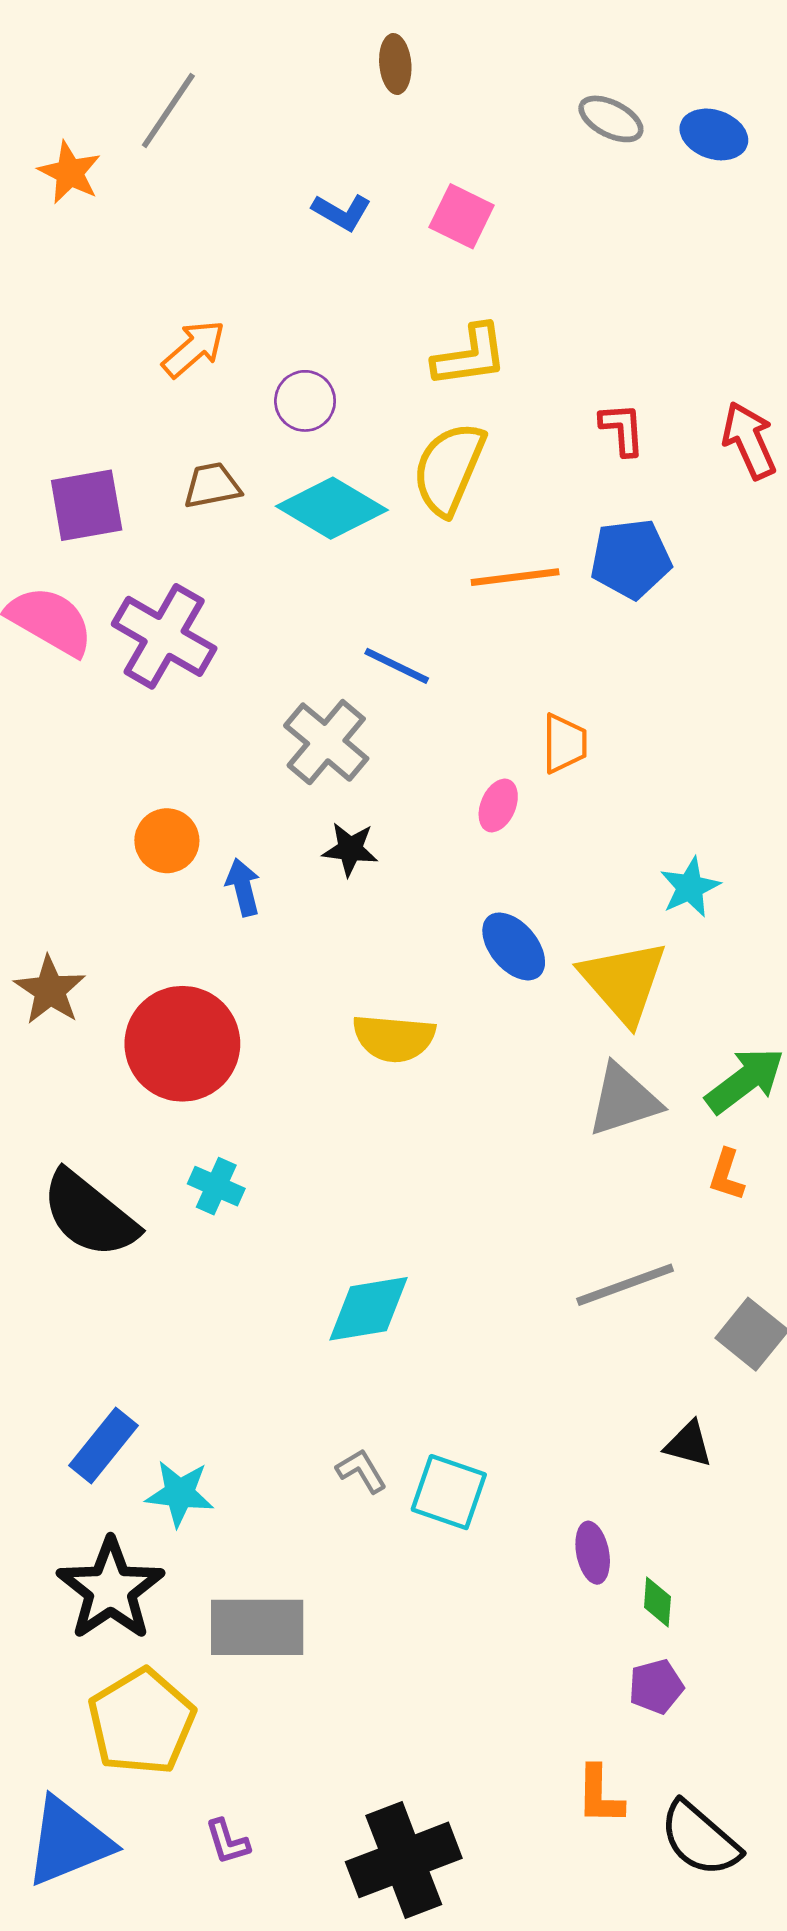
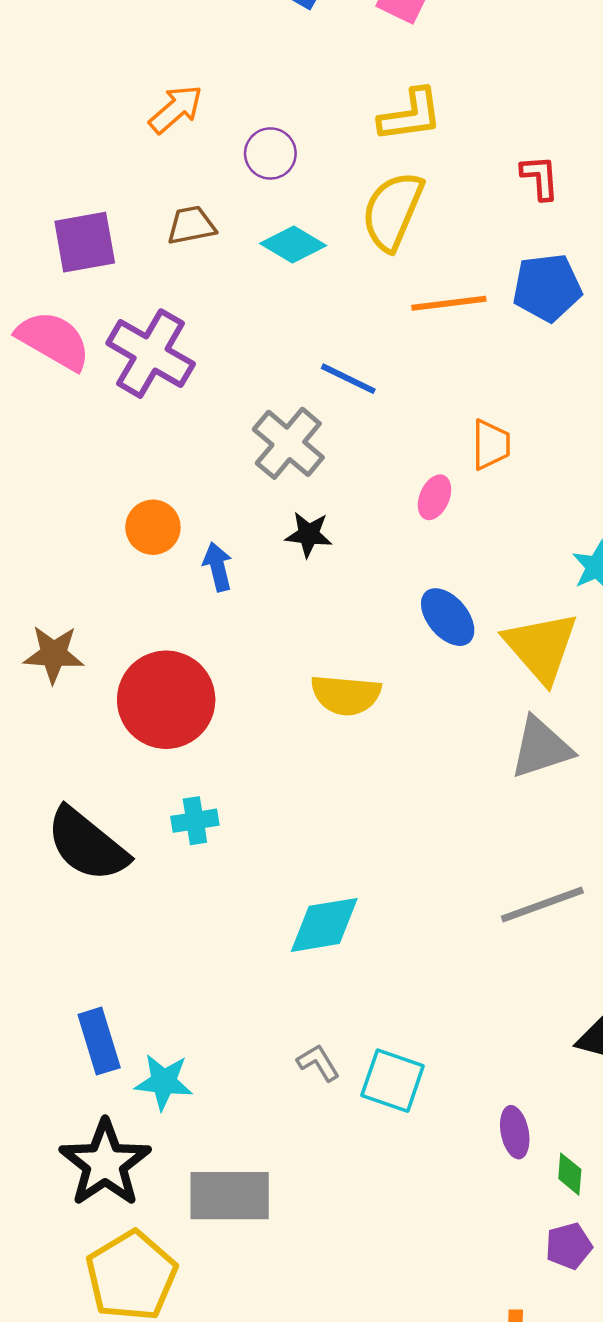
cyan diamond: (332, 508) -> (293, 245), size x0.7
brown star: (50, 990) -> (54, 654), turned -30
cyan cross: (216, 1186) -> (195, 821), turned -33
blue rectangle: (103, 1446) -> (99, 1041), turned -56

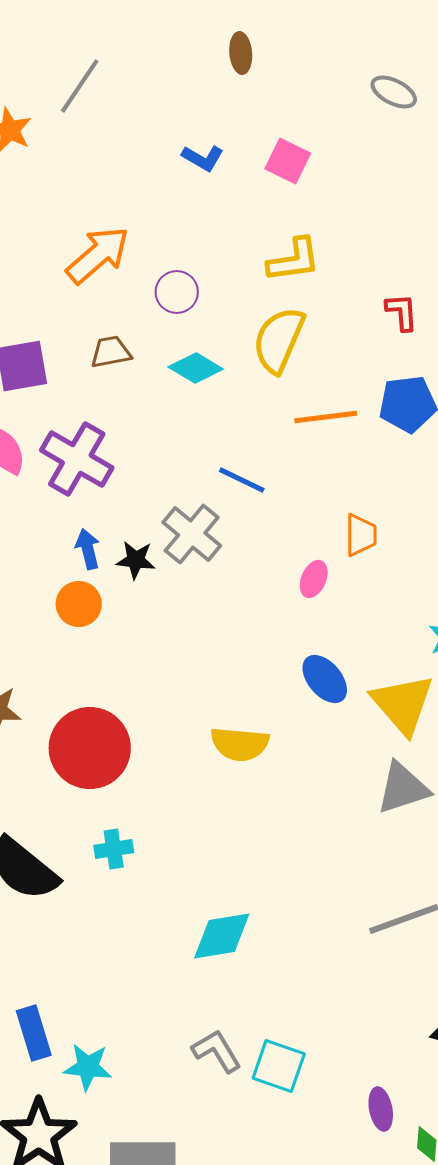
orange arrow: (176, 109) -> (98, 255), size x1.4
black star: (309, 534) -> (136, 560), moved
blue arrow: (218, 567) -> (88, 549), moved
gray L-shape: (318, 1063) -> (217, 1051), size x1.4

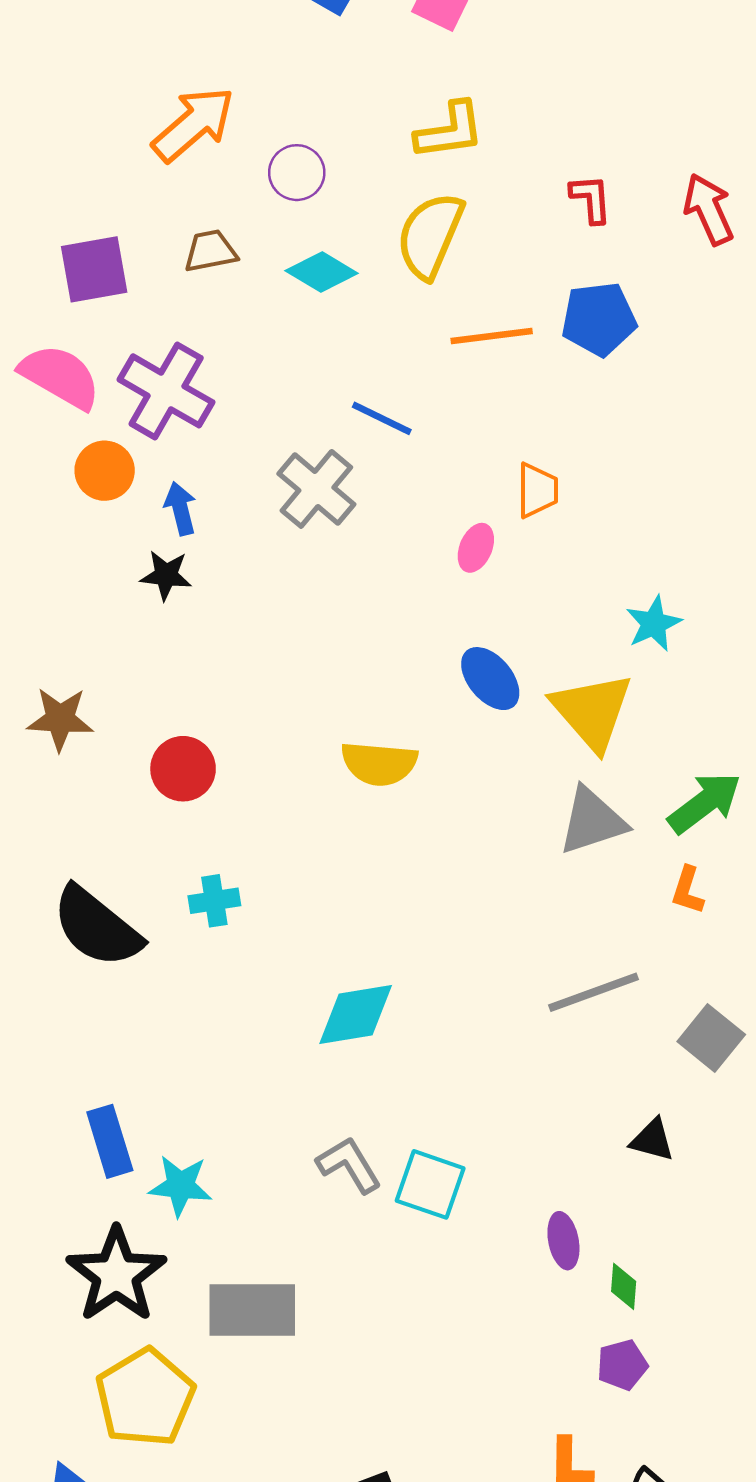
black star: (136, 560) -> (166, 575), moved
orange circle: (79, 604) -> (105, 471), moved
red circle: (90, 748) -> (183, 769), size x0.6

